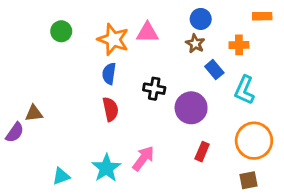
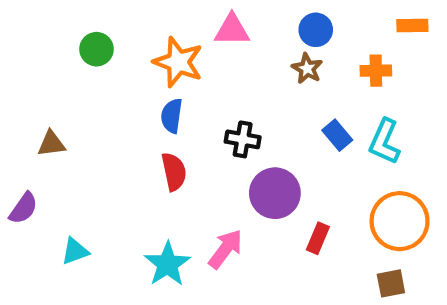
pink triangle: (147, 33) -> (232, 30), moved
blue rectangle: (214, 70) -> (337, 135), moved
purple circle: (191, 108) -> (275, 193), moved
brown triangle: (34, 113) -> (51, 144), moved
cyan triangle: (61, 176) -> (75, 251), moved

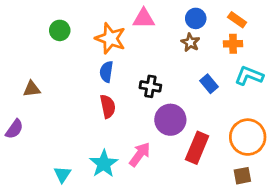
orange rectangle: (412, 26) -> (237, 20), moved, turned 36
cyan L-shape: (385, 142) -> (249, 76), moved, turned 88
red rectangle: (318, 238) -> (197, 148), size x1.6
cyan triangle: (75, 251) -> (62, 174), moved, turned -36

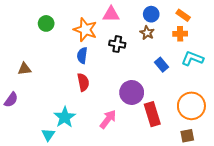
black cross: (150, 86) -> (117, 44), moved
red rectangle: (197, 148) -> (152, 114), turned -40
cyan star: (104, 164) -> (65, 117), moved

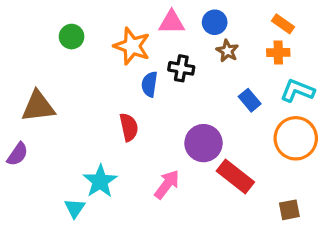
blue circle: (151, 14) -> (215, 22), moved
blue semicircle: (82, 55) -> (149, 84), moved
brown triangle: (24, 69) -> (38, 107), size x1.6
orange circle: (191, 106) -> (296, 138), moved
red rectangle: (152, 114) -> (235, 176), turned -35

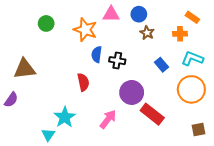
orange rectangle: (283, 24) -> (192, 17), moved
black cross: (181, 68) -> (117, 61), moved
brown square: (289, 210) -> (199, 130), moved

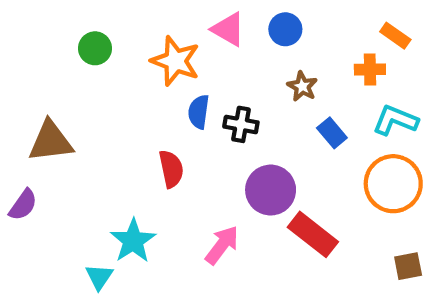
pink triangle: (111, 14) -> (228, 29), turned 30
brown star: (147, 33) -> (302, 86), moved

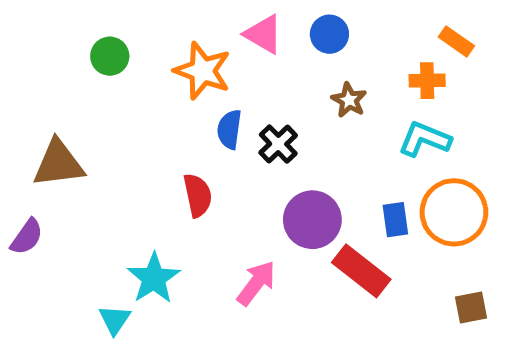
cyan L-shape: (395, 120) -> (425, 139), moved
black cross: (241, 124) -> (278, 144), turned 36
blue rectangle: (332, 133) -> (395, 220), moved, turned 32

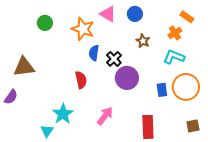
orange cross: (427, 81) -> (175, 33), turned -32
purple circle: (312, 220) -> (127, 78), moved
red rectangle: (361, 271) -> (148, 127), moved, turned 50

